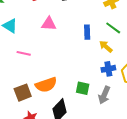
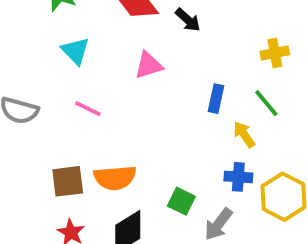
pink triangle: (49, 24) -> (148, 65), turned -35

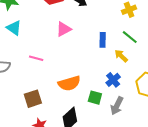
cyan triangle: (75, 51) -> (14, 28), moved
blue cross: (238, 177) -> (113, 80), moved, turned -32
orange semicircle: (115, 178) -> (69, 83), moved

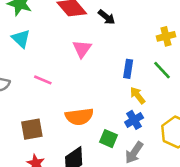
pink triangle: (64, 29) -> (82, 49), turned -35
yellow arrow: (121, 56) -> (138, 95), moved

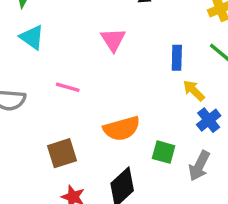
blue cross: (134, 120) -> (209, 120), moved

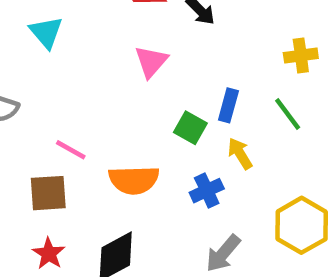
pink line: (68, 87) -> (71, 150), moved
blue cross: (209, 120) -> (207, 191), moved
green square: (164, 152) -> (190, 128), moved

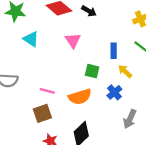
cyan triangle: (46, 32) -> (31, 39), moved
green square: (190, 128) -> (92, 71), moved

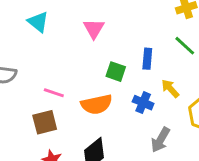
blue rectangle: (114, 51) -> (147, 59), moved
yellow arrow: (125, 71) -> (170, 88), moved
blue cross: (114, 92) -> (143, 103), turned -32

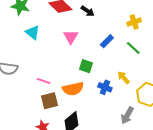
blue rectangle: (147, 59) -> (107, 41), moved, turned 40
brown square: (45, 122) -> (49, 101), moved
gray arrow: (161, 140) -> (127, 115), moved

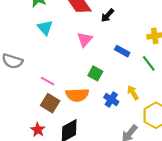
black arrow: (88, 11) -> (108, 15), turned 88
blue rectangle: (107, 41) -> (122, 51), turned 64
brown square: (49, 101) -> (50, 103), turned 36

